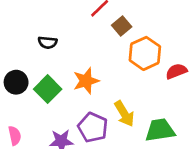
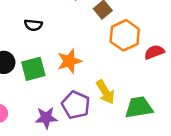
green square: (48, 89) -> (33, 69), turned 30

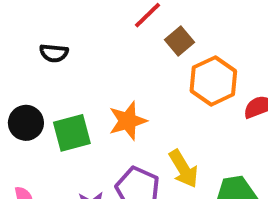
black semicircle: (33, 25) -> (54, 53), moved

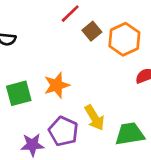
orange hexagon: (213, 81) -> (124, 39), moved

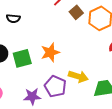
yellow arrow: (95, 118) -> (78, 76), turned -42

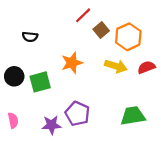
orange star: (50, 52) -> (72, 63), moved
yellow arrow: (78, 76) -> (116, 66), moved

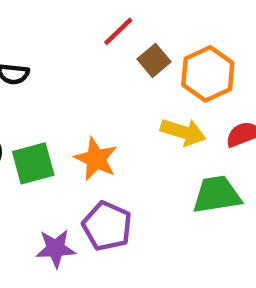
orange star: (72, 63) -> (96, 159), moved, turned -30
green trapezoid: (133, 116) -> (217, 195), moved

